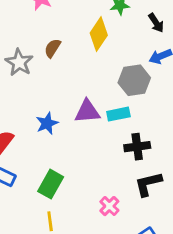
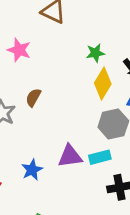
yellow diamond: (99, 34) -> (103, 84), moved

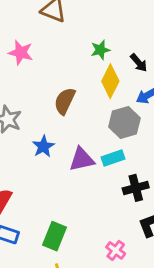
brown semicircle: (33, 97) -> (65, 101), moved, size x1.4
blue star: (32, 170) -> (43, 146), moved

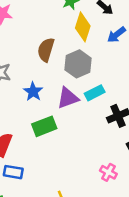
gray hexagon: (124, 122) -> (78, 64), moved
green rectangle: (55, 236) -> (44, 126), moved, turned 55

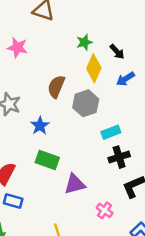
cyan rectangle: (95, 93) -> (111, 132), moved
purple triangle: (68, 98) -> (75, 184), moved
green rectangle: (44, 126) -> (47, 160), turned 35

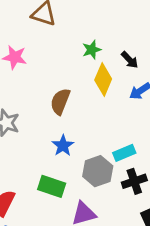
gray hexagon: (86, 103) -> (98, 171), moved
blue star: (40, 126) -> (63, 146), moved

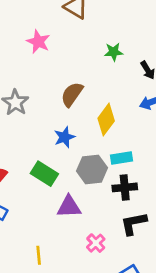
yellow diamond: (103, 79) -> (106, 120), moved

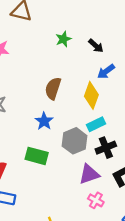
brown semicircle: (72, 94) -> (53, 88), moved
yellow diamond: (106, 120) -> (91, 95), moved
purple triangle: (69, 207) -> (89, 174), moved

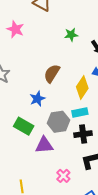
purple triangle: (89, 174) -> (44, 145), moved

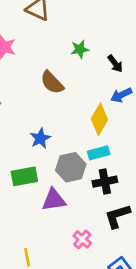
brown semicircle: (52, 73) -> (52, 82), moved, turned -72
green rectangle: (24, 126) -> (24, 176), turned -36

